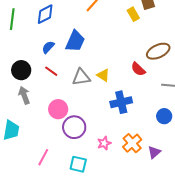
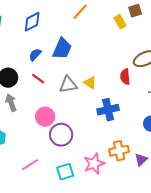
red semicircle: (138, 69) -> (125, 77), turned 42
pink star: (104, 143) -> (94, 164), moved, size x1.5
orange cross: (132, 143) -> (119, 151), turned 30
pink line: (43, 157) -> (30, 165), turned 30
cyan square: (78, 164) -> (65, 172), turned -30

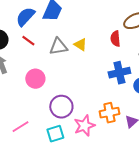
blue semicircle: (35, 55) -> (25, 17), size x1.5
blue cross: (108, 110) -> (119, 73), moved
purple circle: (61, 135) -> (61, 107), moved

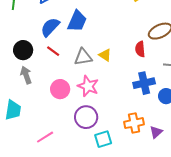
pink star: (84, 126) -> (88, 86), moved, turned -30
cyan square: (55, 134) -> (103, 139), moved

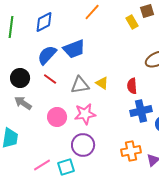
blue trapezoid: (77, 21) -> (74, 49), turned 45
red semicircle: (140, 49) -> (132, 86), moved
gray arrow: (26, 75) -> (23, 103), turned -36
pink star: (88, 86) -> (85, 114), turned -30
cyan square: (103, 139) -> (66, 167), moved

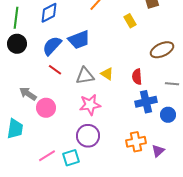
yellow rectangle: (132, 22) -> (130, 21), moved
black circle: (20, 78) -> (17, 44), moved
pink circle: (57, 117) -> (46, 108), moved

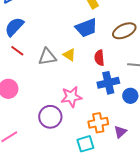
blue trapezoid: (79, 40) -> (86, 28), moved
pink star: (90, 105) -> (71, 97), moved
cyan square: (71, 158) -> (85, 144), moved

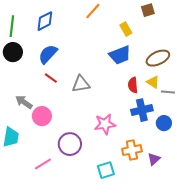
yellow triangle: (69, 55) -> (153, 82), moved
purple circle: (50, 117) -> (70, 144), moved
cyan square: (85, 144) -> (106, 170), moved

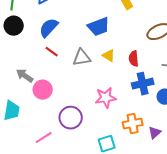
blue trapezoid: (120, 55) -> (99, 27), moved
yellow triangle: (153, 82) -> (109, 56), moved

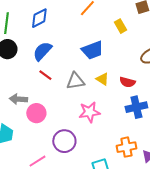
red semicircle: (134, 59) -> (127, 82), turned -70
gray arrow: (25, 76) -> (18, 99), turned -30
pink star: (106, 98) -> (89, 112), moved

